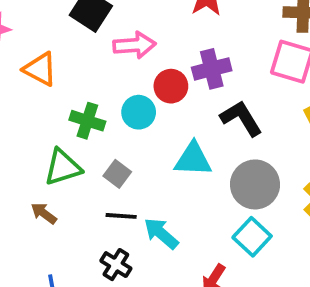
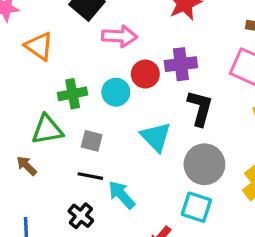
black L-shape: (241, 118) -> (200, 108), turned 39
green cross: (87, 121) -> (73, 94), turned -36
cyan triangle: (193, 159) -> (156, 137), turned 36
gray square: (117, 174) -> (92, 141), turned -30
cyan square: (252, 237) -> (196, 207), turned -32

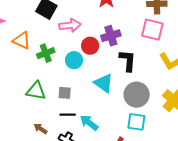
green cross: (73, 94) -> (46, 53), moved
green triangle: (47, 130) -> (36, 91), turned 30
brown arrow: (27, 166) -> (40, 129), moved

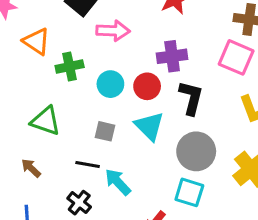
red circle: (90, 46) -> (147, 86), moved
gray square: (65, 93) -> (105, 131), moved
brown arrow: (40, 129) -> (31, 168), moved

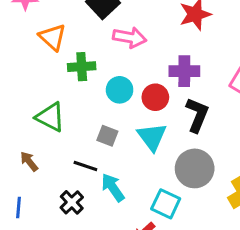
cyan square: (189, 192) -> (166, 204), moved

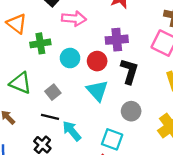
gray square: (107, 136) -> (53, 92), moved, turned 35
gray circle: (195, 168) -> (131, 111), size x0.7

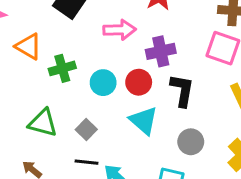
pink arrow: (74, 19) -> (120, 30), moved

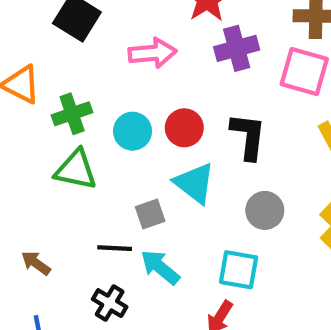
purple cross: (161, 51) -> (237, 48), moved
green triangle: (43, 123) -> (76, 170), moved
gray square: (86, 129) -> (150, 214), moved, turned 30

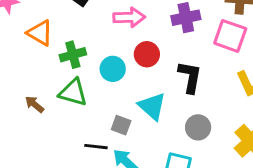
red circle: (184, 128) -> (147, 54), moved
gray square: (150, 214) -> (121, 125), turned 36
brown arrow: (36, 263) -> (34, 104), moved

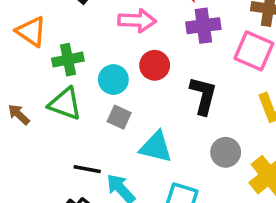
cyan triangle: (152, 106) -> (156, 147), moved, turned -32
gray square: (121, 125) -> (119, 117), moved
gray circle: (198, 127) -> (226, 152), moved

